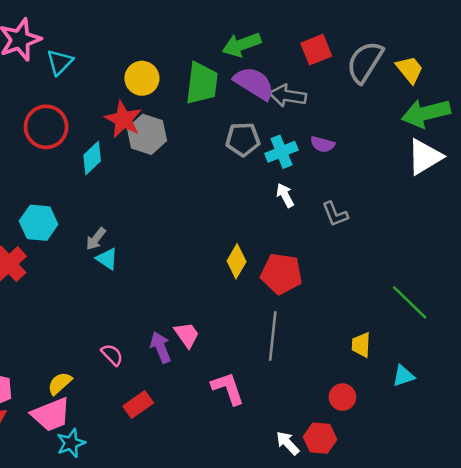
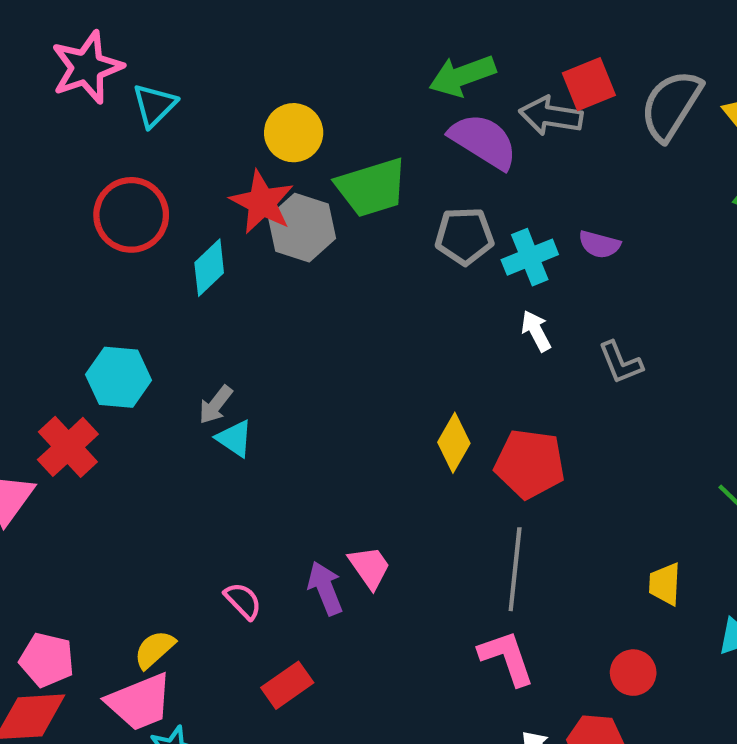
green trapezoid: (202, 83) -> (372, 188), moved, turned 66
gray arrow: (288, 96) -> (551, 116), moved
pink L-shape: (228, 388) -> (507, 658), moved

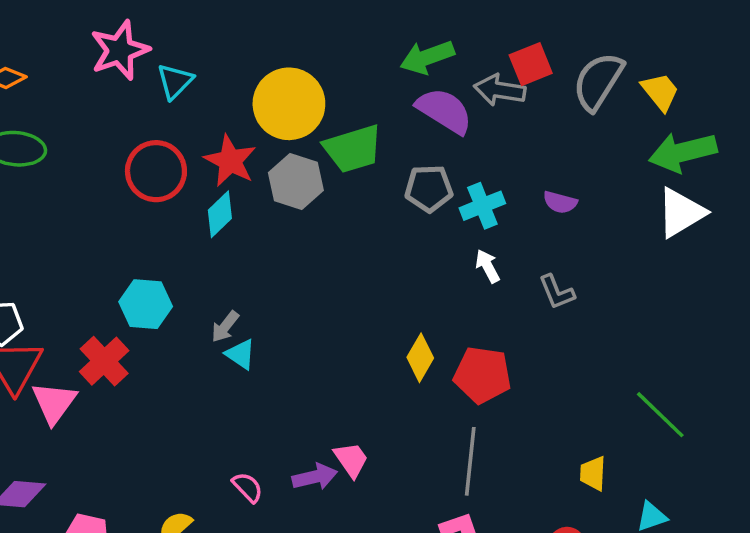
yellow circle: (294, 133) -> (289, 104), size x1.5
red star: (262, 202) -> (230, 161), moved
purple semicircle: (599, 244) -> (560, 202), moved
purple arrow: (325, 588) -> (315, 477), turned 99

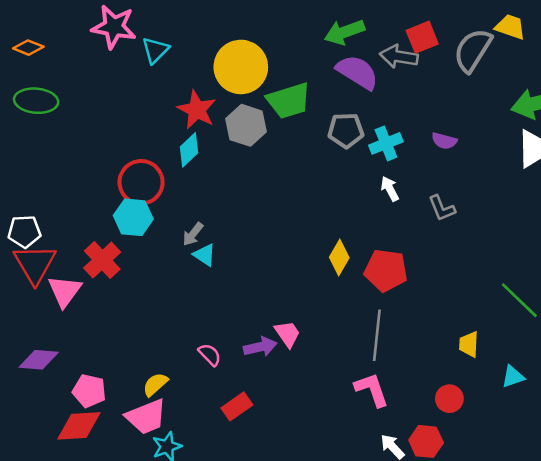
pink star: (120, 50) -> (114, 27), turned 30
yellow trapezoid: (660, 92) -> (510, 27), moved, turned -32
red circle: (156, 171) -> (141, 182), moved

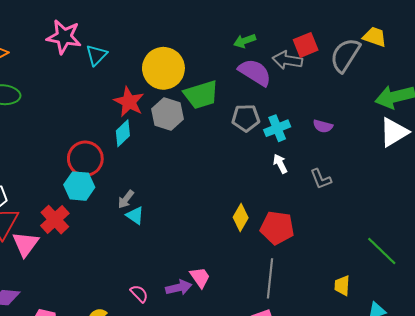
green arrow: (344, 32) -> (245, 41), size x0.7

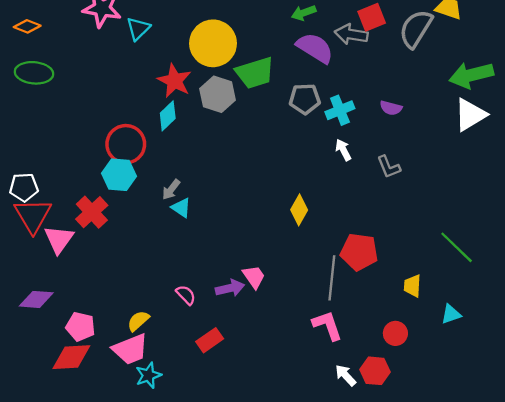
red pentagon: (277, 228) -> (359, 252), moved

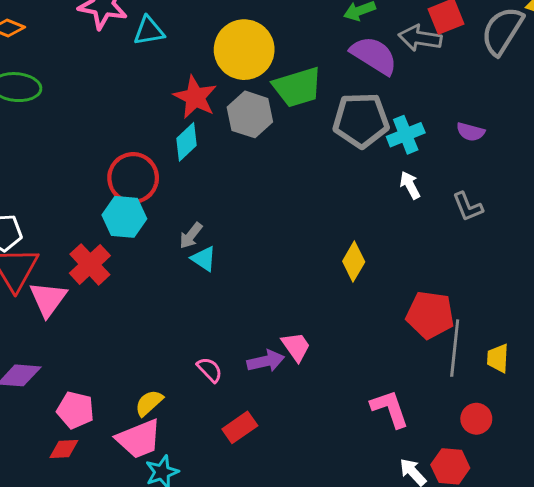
cyan triangle: (138, 29) -> (149, 31), turned 35
gray pentagon: (305, 99) -> (361, 120), size x1.4
gray line: (332, 278) -> (455, 348), moved
red diamond: (71, 357) -> (64, 449), size x0.6

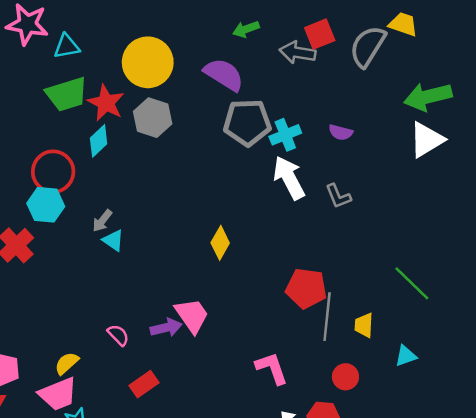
purple semicircle: (374, 55) -> (224, 75), moved
green trapezoid: (297, 87) -> (67, 94), moved
white arrow: (410, 185) -> (289, 178), size x1.8
yellow diamond: (354, 262) -> (220, 243), moved
pink trapezoid: (296, 347) -> (192, 315), size x1.4

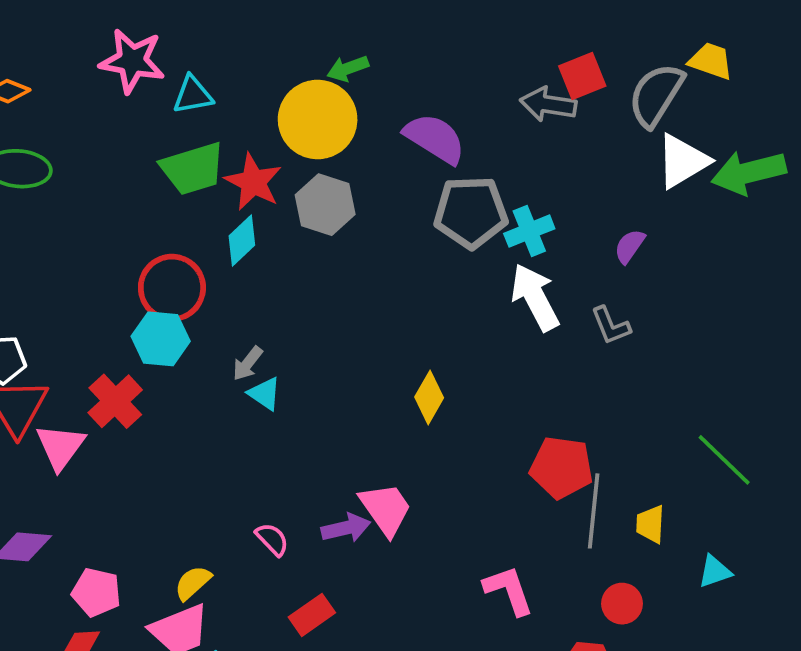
green arrow: (246, 29) -> (348, 68), moved
purple semicircle: (341, 132) -> (630, 246), moved, turned 110
white triangle: (427, 140) -> (683, 161), moved

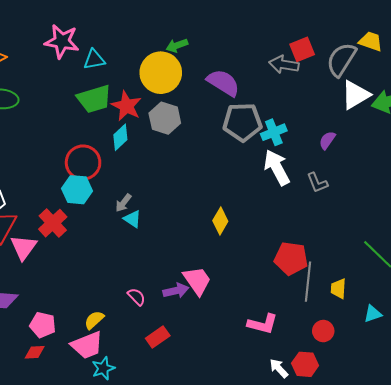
pink L-shape: (509, 590) -> (263, 324), turned 124

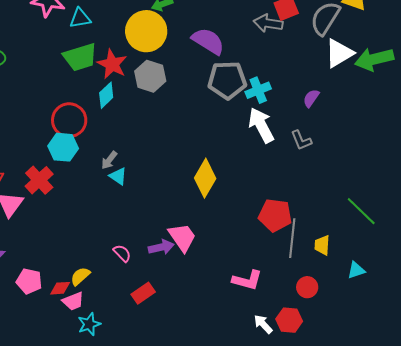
yellow diamond: (220, 221) -> (205, 178), size x1.4
pink trapezoid: (87, 345) -> (73, 301), size x0.7
red diamond: (35, 352) -> (60, 288), moved

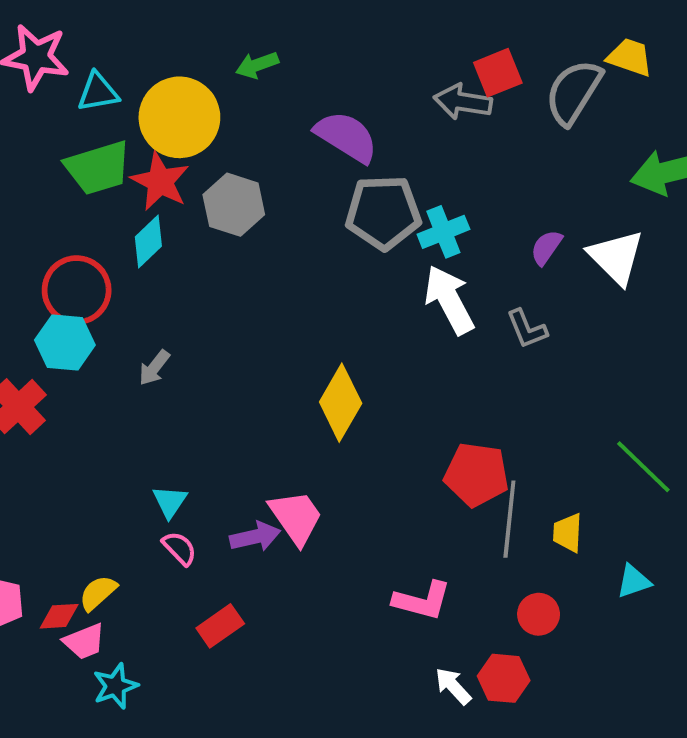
yellow circle: (146, 31) -> (179, 117), moved
white triangle: (339, 53) -> (616, 257), moved, turned -44
cyan triangle: (118, 176) -> (170, 502), moved, turned 30

